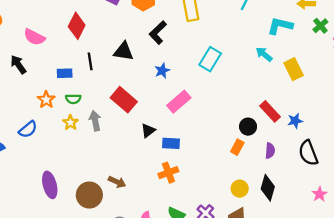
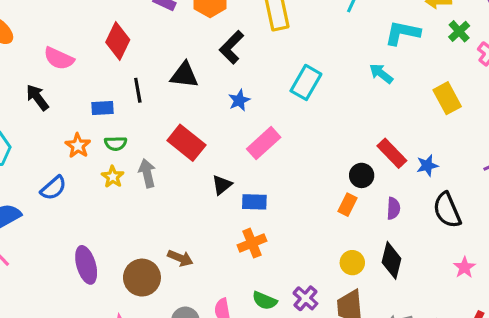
yellow rectangle: (294, 69) -> (447, 98), moved

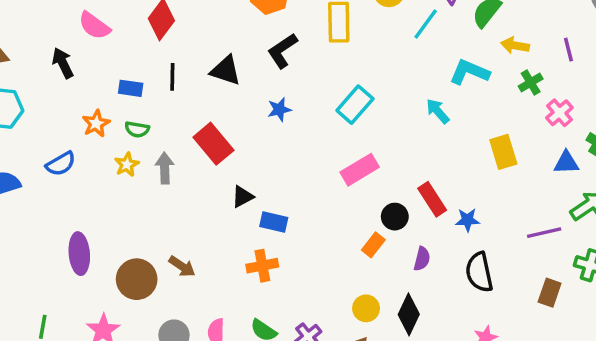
pink rectangle: (264, 143) -> (360, 170), moved

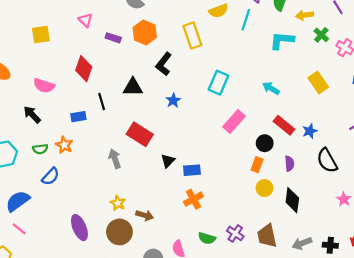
cyan arrow: (438, 111) -> (271, 88), moved
green semicircle: (137, 129) -> (40, 149), moved
yellow star: (127, 164) -> (118, 203), moved
yellow circle: (366, 308) -> (264, 188), moved

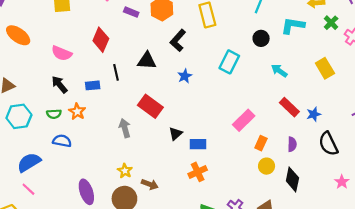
black arrow: (32, 115) -> (59, 84), moved
pink rectangle: (234, 121) -> (244, 120), moved
black circle: (265, 143) -> (261, 38), moved
blue semicircle: (51, 176) -> (62, 141), turned -126

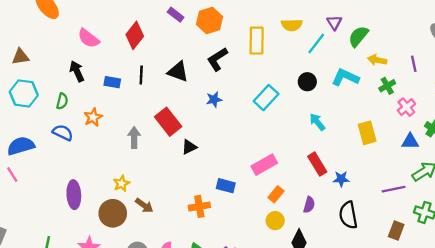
orange star: (77, 112) -> (93, 117), moved
green semicircle: (54, 114) -> (62, 101), turned -88
black triangle: (176, 134) -> (189, 147), moved
blue rectangle: (198, 144) -> (226, 186), moved

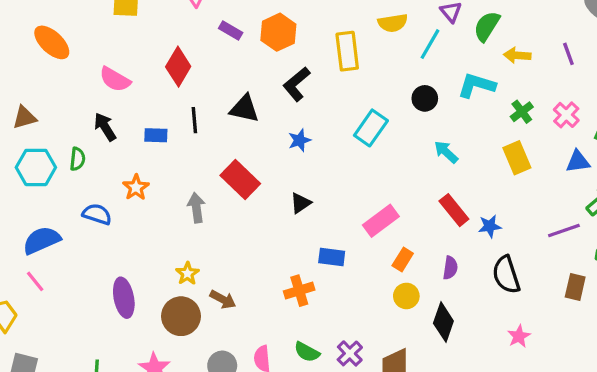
green cross: (387, 86) -> (522, 112), moved
green semicircle: (62, 101) -> (77, 159), moved
black triangle: (189, 147) -> (301, 203), moved

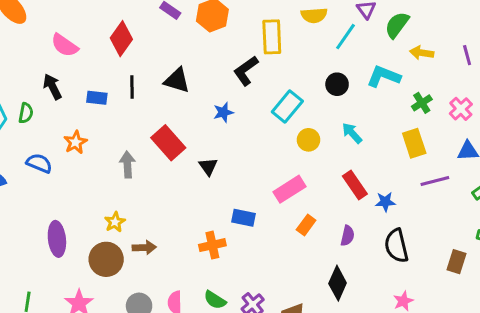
black L-shape: (296, 84) -> (246, 71), moved
black triangle: (301, 203) -> (208, 167), moved, turned -36
purple line: (564, 230) -> (435, 181), moved
yellow circle: (406, 296) -> (309, 140), moved
brown arrow: (223, 299) -> (144, 248), turned -35

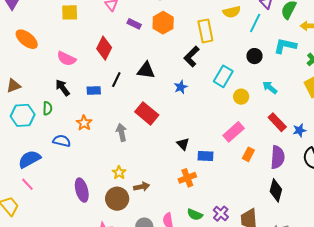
black line: (132, 87) -> (116, 80), turned 35
black triangle: (208, 167) -> (183, 144), moved
purple semicircle: (348, 236) -> (278, 157), size x1.6

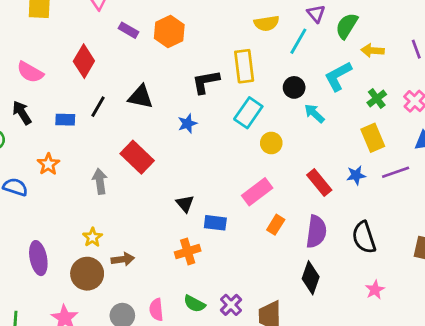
yellow rectangle: (205, 31) -> (244, 66), moved
cyan L-shape: (285, 46) -> (338, 76), turned -45
black L-shape: (191, 57) -> (206, 82), turned 30
cyan arrow: (270, 87) -> (314, 113), moved
blue star: (300, 130) -> (356, 175), moved

